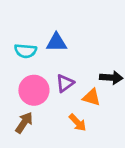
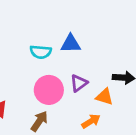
orange arrow: (78, 123) -> (91, 121), turned -78

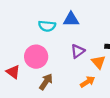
pink circle: (49, 90) -> (36, 57), moved
orange triangle: (105, 97) -> (98, 62), turned 32

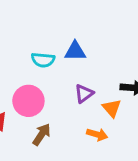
orange arrow: (88, 82) -> (97, 134), turned 48

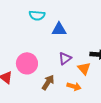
cyan semicircle: (43, 60) -> (37, 15), moved
brown arrow: (42, 134) -> (48, 82), moved

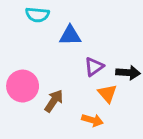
purple triangle: (65, 58) -> (94, 67), moved
brown arrow: (48, 82) -> (54, 101), moved

